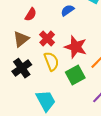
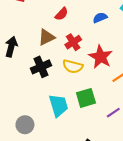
yellow semicircle: (51, 61) -> (73, 66), turned 114
green square: (75, 75) -> (86, 98), moved

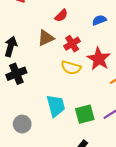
black cross: (41, 67) -> (16, 74), moved
green square: (86, 98) -> (85, 114), moved

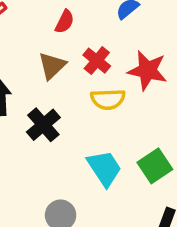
black cross: (16, 74) -> (43, 125), moved

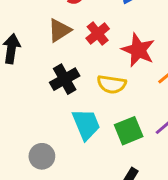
yellow semicircle: (108, 99) -> (112, 84), moved
black cross: (43, 125) -> (65, 79), moved

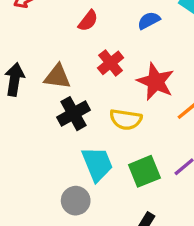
brown triangle: (59, 30) -> (57, 77), moved, turned 40
gray circle: (42, 156) -> (76, 201), moved

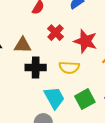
black cross: (74, 114) -> (36, 67), turned 36

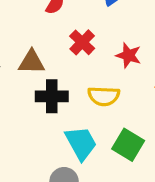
red star: (85, 41) -> (129, 55), size x0.7
green square: (85, 99) -> (128, 145), turned -30

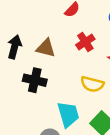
black cross: (52, 96) -> (35, 80), moved

